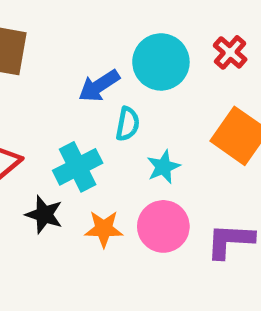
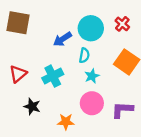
cyan semicircle: (128, 124) -> (84, 55), moved
black star: (44, 215) -> (32, 106), moved
orange star: (104, 229) -> (66, 122), moved

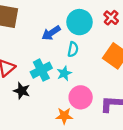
cyan star: (92, 76) -> (64, 73), moved
black star: (32, 106) -> (22, 91), moved
orange star: (66, 122) -> (64, 116), moved

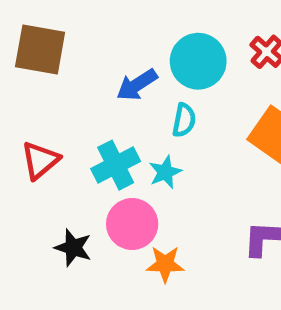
black star: (22, 91) -> (73, 248), moved
pink circle: (81, 97) -> (132, 224), moved

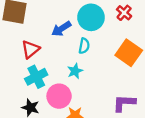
red triangle: (40, 160) -> (30, 49), moved
cyan cross: (116, 165) -> (36, 77), moved

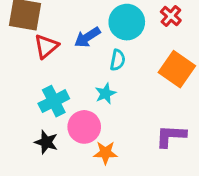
red triangle: (30, 49) -> (46, 46), moved

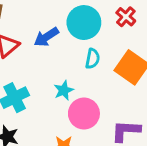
cyan semicircle: (118, 60) -> (93, 59), moved
pink circle: (84, 127) -> (84, 114), moved

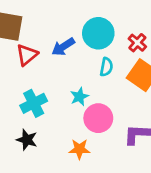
red cross: (126, 17) -> (137, 43), moved

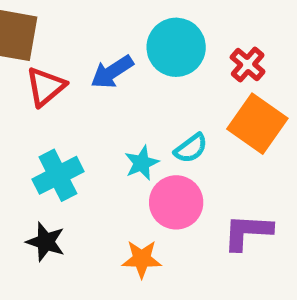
cyan semicircle: (106, 67) -> (191, 148), moved, turned 42

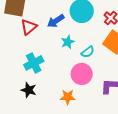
cyan star: (142, 163) -> (68, 42), moved

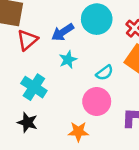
cyan star: (68, 42) -> (68, 60), moved
cyan cross: (34, 63) -> (34, 87), turned -30

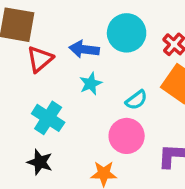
blue arrow: (63, 32) -> (84, 49), turned 40

